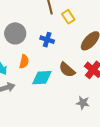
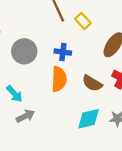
orange semicircle: (24, 62) -> (59, 79), moved, size x1.5
cyan diamond: (42, 78) -> (88, 119), moved

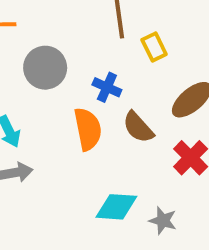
orange semicircle: (59, 79) -> (88, 129), turned -30
brown semicircle: (92, 83) -> (138, 127), moved

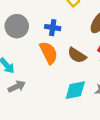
brown semicircle: (138, 127) -> (77, 55), moved

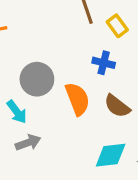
gray circle: (17, 26) -> (37, 79), moved
blue cross: (53, 28) -> (104, 63), moved

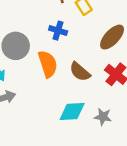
blue cross: (104, 63) -> (58, 31), moved

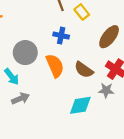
gray star: (103, 117) -> (106, 90), moved

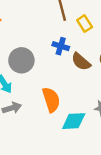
orange semicircle: (55, 66) -> (51, 100), moved
brown semicircle: (84, 70) -> (81, 62), moved

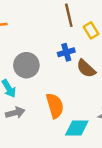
blue cross: (61, 46) -> (66, 52), turned -35

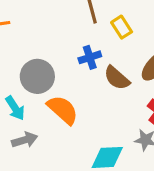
orange semicircle: (55, 106) -> (63, 110), moved, turned -30

